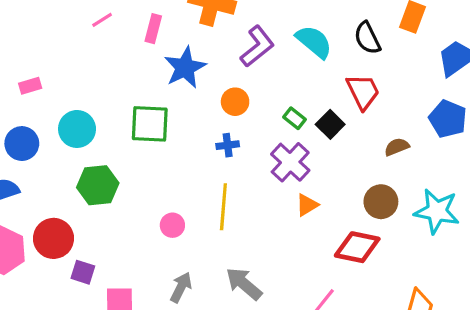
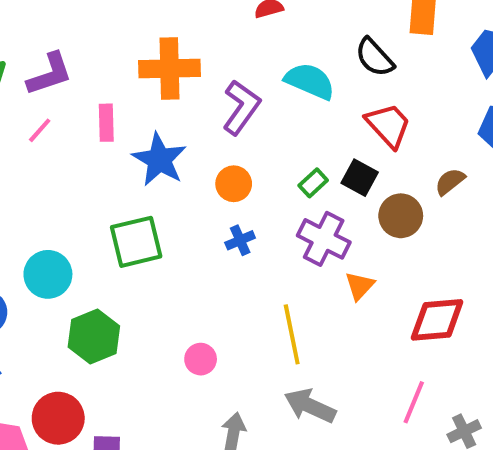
green rectangle: (295, 118) -> (313, 183), turned -65
brown circle: (381, 202) -> (401, 216), moved
yellow line: (223, 207) -> (292, 334), moved

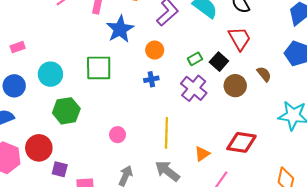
brown semicircle: (450, 182) -> (264, 74), turned 77
orange triangle: (360, 286) -> (202, 154), moved

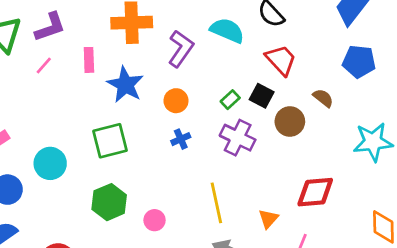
green hexagon: (66, 111) -> (109, 202), moved

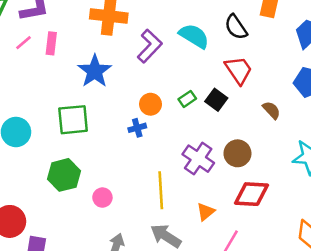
pink rectangle: (89, 60) -> (51, 43), moved
orange circle: (176, 101) -> (151, 104), moved
brown circle: (290, 121) -> (237, 153), moved
purple cross: (238, 138) -> (198, 159), moved

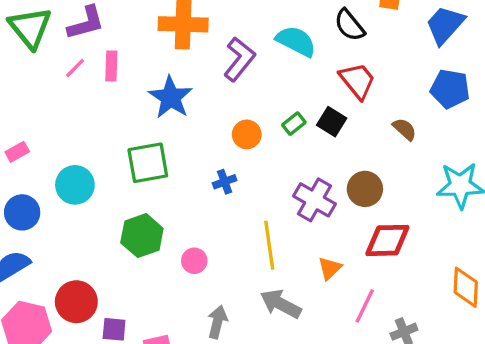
blue cross: (137, 128) -> (225, 182), moved

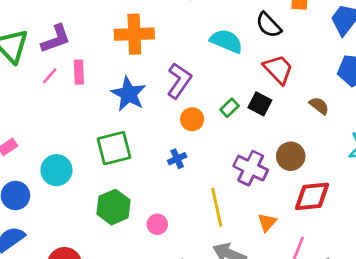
purple L-shape: (239, 59) -> (179, 81), moved

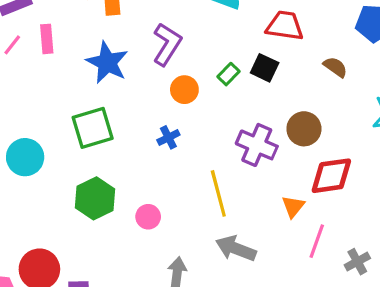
red trapezoid: (278, 69) -> (285, 26), turned -36
orange triangle: (267, 222) -> (293, 206), moved

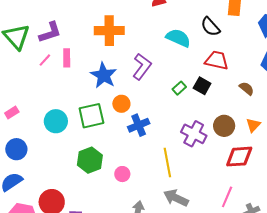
orange circle: (184, 90) -> (121, 104), moved
blue cross: (168, 137) -> (139, 125), size x1.5
cyan circle: (25, 157) -> (56, 121), moved
orange triangle: (293, 206) -> (253, 125), moved

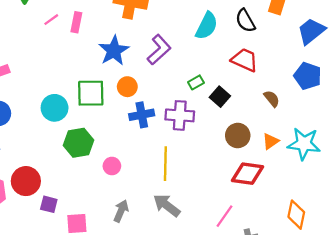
cyan semicircle: (178, 38) -> (207, 26), turned 80
black square: (202, 86) -> (220, 97), moved
cyan circle: (56, 121) -> (55, 108), moved
purple cross: (194, 134) -> (180, 115), moved, turned -35

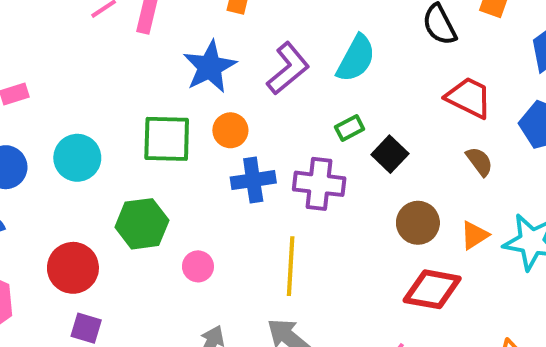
cyan semicircle: (207, 26) -> (356, 58), moved
red trapezoid: (245, 60) -> (469, 97), moved
cyan circle: (55, 108) -> (77, 158), moved
red circle: (26, 181) -> (73, 268), moved

